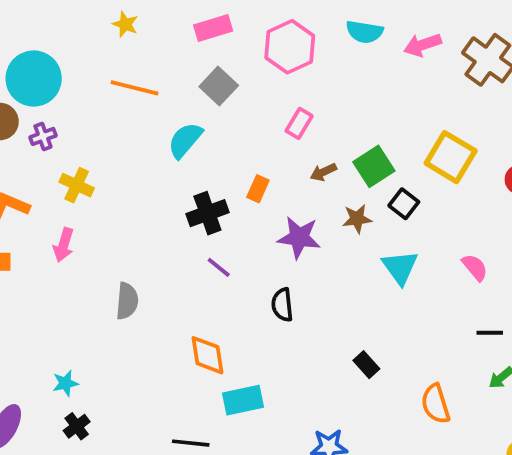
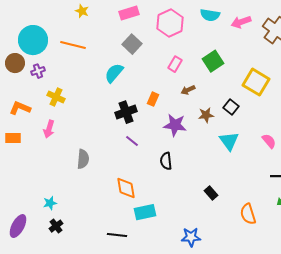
orange line: (135, 88) -> (73, 45), moved
green square: (374, 166) -> (213, 61), moved

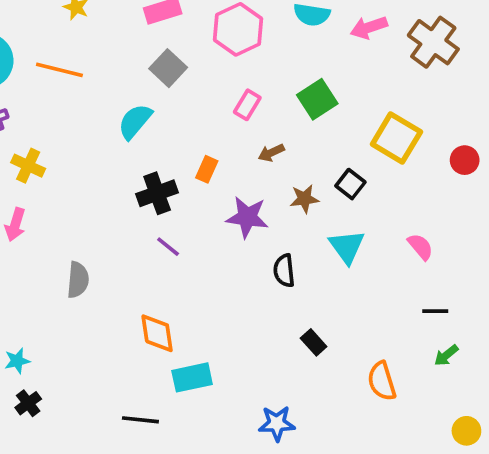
black semicircle: (166, 161) -> (284, 271), moved

